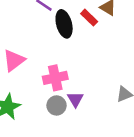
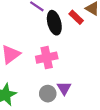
pink cross: (55, 78) -> (47, 58), moved

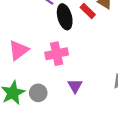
gray circle: (48, 94) -> (38, 93), moved

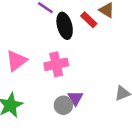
gray circle: (38, 93) -> (63, 105), moved

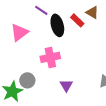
pink triangle: (16, 61) -> (19, 32), moved
gray circle: (63, 105) -> (27, 80), moved

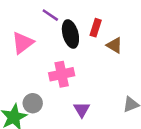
brown triangle: (92, 12) -> (115, 45), moved
red rectangle: (77, 20) -> (96, 28), turned 64

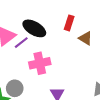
purple line: (50, 15) -> (21, 43), moved, turned -72
black ellipse: (70, 34) -> (34, 28), moved, turned -45

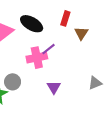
brown triangle: (85, 38) -> (81, 33), turned 32
purple line: (21, 43) -> (48, 49), moved

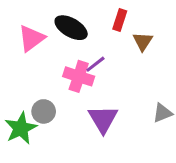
pink cross: (37, 58) -> (79, 76), turned 30
purple triangle: (54, 87) -> (103, 119), size x1.5

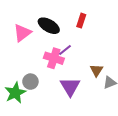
brown triangle: (143, 41) -> (97, 70), moved

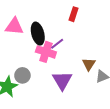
black ellipse: (49, 26) -> (38, 34), moved, turned 45
pink triangle: (22, 33) -> (14, 26), turned 42

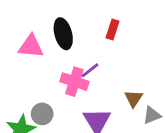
black ellipse: (38, 34) -> (63, 34), moved

